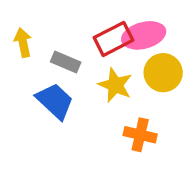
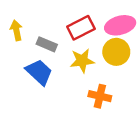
pink ellipse: (144, 35) -> (120, 25), moved
yellow star: (115, 85) -> (82, 61), turned -30

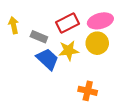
blue trapezoid: (39, 72) -> (47, 59), moved
orange cross: (100, 96) -> (88, 91), moved

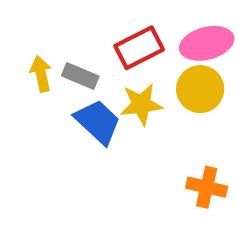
yellow arrow: (13, 25) -> (41, 74), moved
orange cross: (88, 91) -> (207, 187), moved

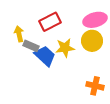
red rectangle: (139, 48) -> (50, 22), moved
gray rectangle: (80, 76) -> (31, 46), moved

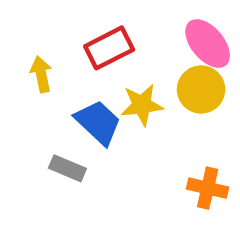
pink ellipse: (95, 20) -> (208, 44), turned 65
gray rectangle: (31, 46) -> (67, 168), moved

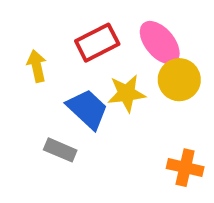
pink ellipse: (208, 44) -> (160, 43), moved

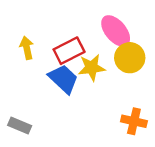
red rectangle: (97, 43) -> (69, 51), moved
gray rectangle: (60, 150) -> (20, 125), moved

